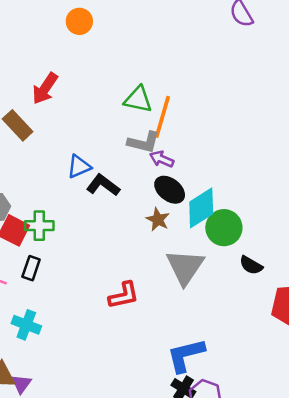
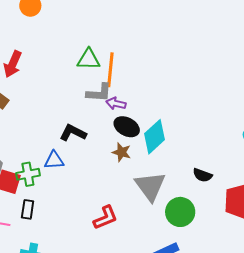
blue triangle: (79, 167) -> (54, 160), moved, turned 30
green circle: (224, 228) -> (180, 212), moved

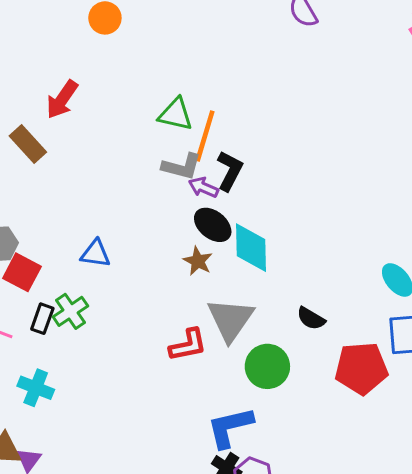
black L-shape: (73, 133) -> (230, 171), moved, turned 80
cyan diamond: (154, 137) -> (251, 248), turned -60
green cross: (28, 174) -> (70, 311), moved, turned -35
red L-shape: (105, 218) -> (188, 345), moved

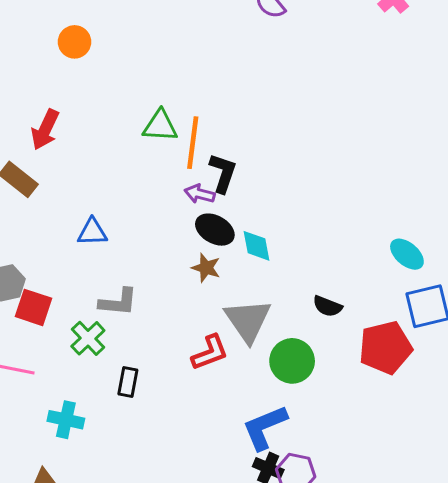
gray L-shape: (182, 167) -> (118, 302), moved
cyan diamond: (251, 248) -> (257, 246), size x0.7
blue triangle: (95, 254) -> (92, 232), moved
black rectangle: (42, 319) -> (128, 382), moved

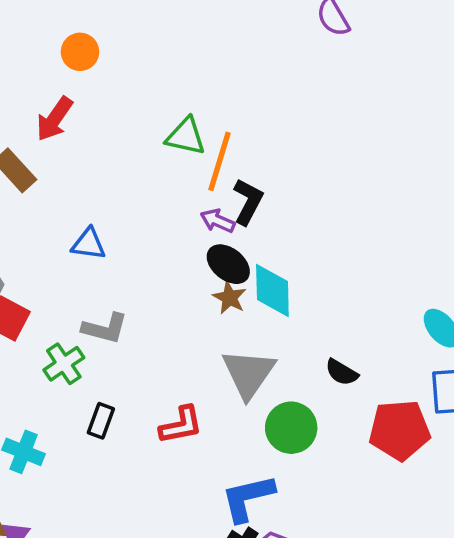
orange circle: (74, 42) -> (80, 52), moved
cyan diamond: (257, 246) -> (272, 290), size x1.4
brown star: (206, 268) -> (230, 298), moved
red L-shape: (210, 353) -> (181, 425), moved

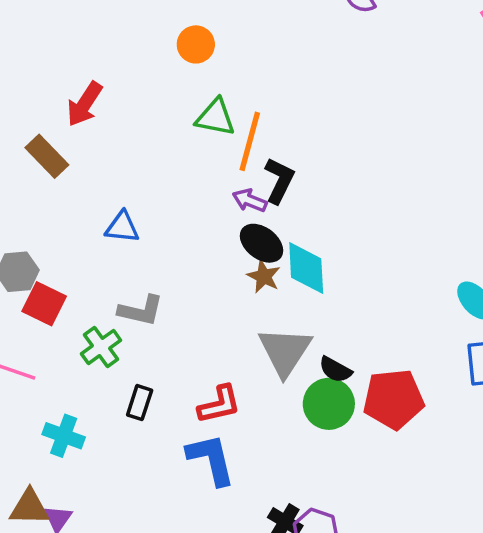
orange circle: (80, 52) -> (196, 44), moved
black semicircle: (342, 372) -> (335, 370), moved
red pentagon: (400, 430) -> (394, 399), moved
blue L-shape: (248, 498) -> (211, 459), moved, turned 92

